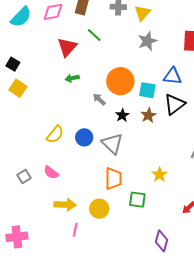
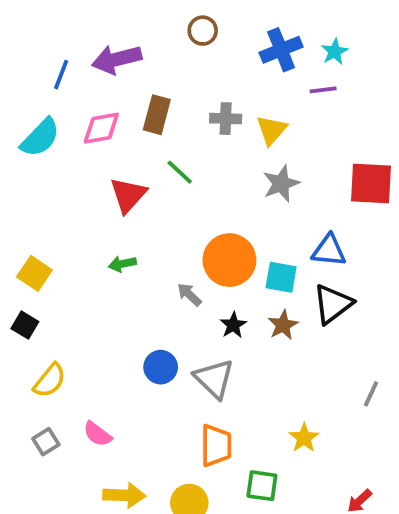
black square: (13, 64) -> (25, 325), moved
green arrow: (72, 78) -> (122, 264), moved
yellow semicircle: (55, 134) -> (50, 381), moved

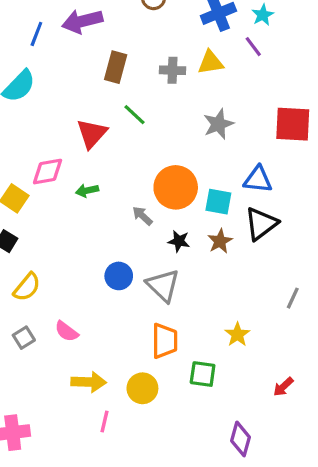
purple line: (323, 90) -> (253, 47), turned 60
pink diamond: (101, 128) -> (48, 172), moved
yellow triangle: (272, 130) -> (210, 62), moved, turned 40
black star: (233, 325) -> (179, 241), turned -30

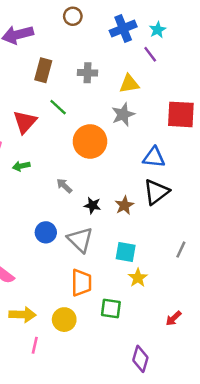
yellow triangle: (210, 62) -> (129, 84), moved
orange circle: (176, 187) -> (90, 141), moved
cyan square: (218, 202) -> (126, 252), moved

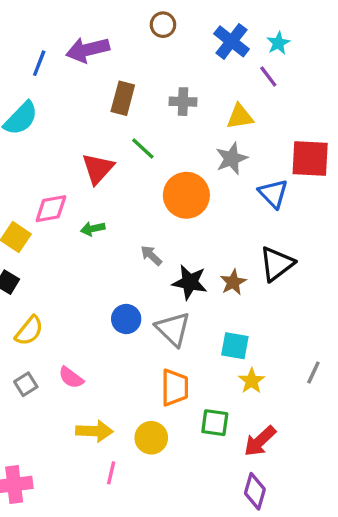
blue cross: (123, 29) -> (232, 41), turned -30
blue triangle: (154, 157) -> (273, 194), moved, turned 40
black star: (92, 205) -> (190, 282), size x1.5
gray line: (181, 250) -> (313, 373), moved
red arrow: (173, 318) -> (260, 441), moved, size x1.5

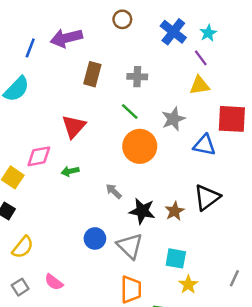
yellow triangle: (240, 117) -> (200, 85), moved
green line: (143, 148) -> (130, 111), moved
blue triangle: (273, 194) -> (204, 145), turned -35

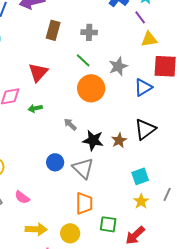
yellow triangle: (200, 85) -> (149, 39), moved
blue triangle: (204, 145) -> (143, 87), turned -42
cyan square: (176, 258) -> (140, 176), moved, turned -30
yellow star: (188, 285) -> (141, 201), moved

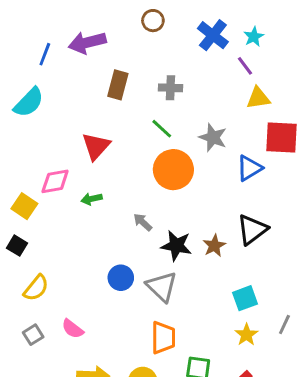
gray star: (118, 66) -> (213, 137), turned -30

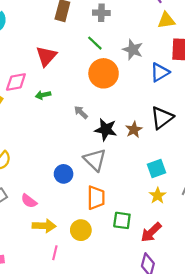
blue circle: (121, 278) -> (64, 174), moved
pink semicircle: (73, 329) -> (29, 201), moved

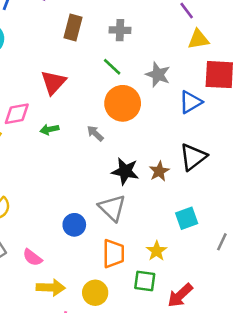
gray arrow: (81, 112) -> (95, 133), moved
yellow star: (158, 196) -> (157, 251), moved

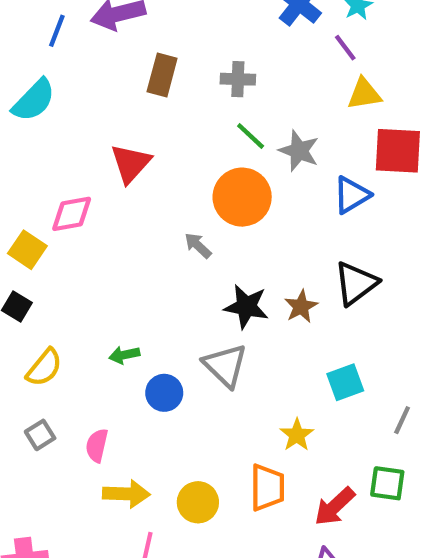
green line: (112, 67) -> (251, 136), moved
green arrow: (49, 129) -> (124, 355), moved
orange trapezoid: (113, 254) -> (267, 488), moved
pink semicircle: (32, 257) -> (97, 445), turned 66
green square: (145, 281) -> (387, 483), moved

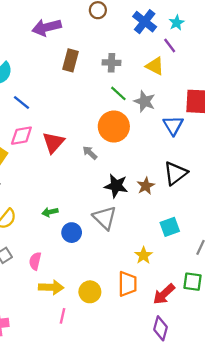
blue line: (57, 31) -> (21, 103), moved, turned -72
yellow triangle: (364, 94) -> (155, 66), moved, turned 36
red triangle: (131, 163) -> (53, 142), moved
blue triangle: (352, 195) -> (173, 125), turned -30

